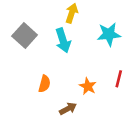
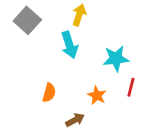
cyan star: (109, 34) -> (116, 59), moved
gray square: (25, 35) -> (27, 20), moved

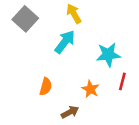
yellow arrow: (79, 15) -> (74, 14), turned -48
cyan arrow: (70, 45) -> (65, 42), turned -125

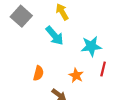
cyan arrow: (65, 42) -> (55, 36), turned 102
brown arrow: (70, 112) -> (59, 95), turned 64

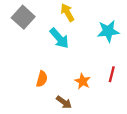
cyan star: (91, 46) -> (108, 31), moved

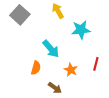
cyan star: (108, 31) -> (81, 30), moved
cyan arrow: (59, 38) -> (51, 49), moved

